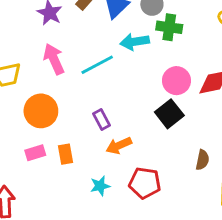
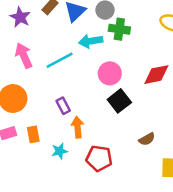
pink circle: (176, 81) -> (110, 73), moved
orange arrow: (119, 146) -> (78, 127), turned 108
brown semicircle: (202, 160) -> (147, 139), turned 49
cyan star: (100, 186) -> (60, 151), moved

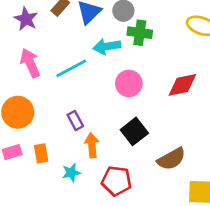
black square: (119, 101) -> (134, 131), moved
brown semicircle: (147, 139) -> (171, 159), size x1.5

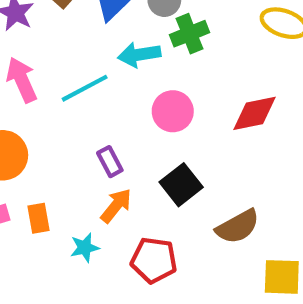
green cross: (140, 33) -> (190, 34), turned -30
purple rectangle: (75, 120) -> (110, 162), moved
orange arrow: (92, 145) -> (116, 206), turned 45

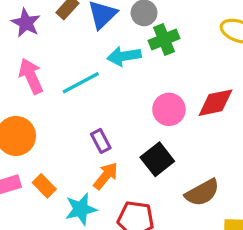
pink circle: (173, 111) -> (169, 109), moved
orange rectangle: (39, 218) -> (44, 186), turned -35
cyan star: (85, 248) -> (81, 209), size x1.4

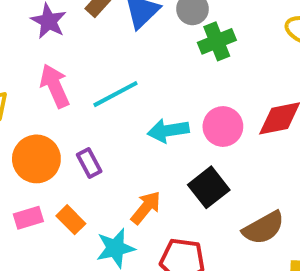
cyan arrow: (124, 56) -> (168, 131), moved
purple rectangle: (101, 141) -> (89, 163), moved

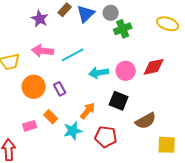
pink arrow: (55, 86) -> (43, 51), turned -60
black square: (209, 187) -> (119, 101), turned -30
pink rectangle: (28, 218) -> (30, 126), moved

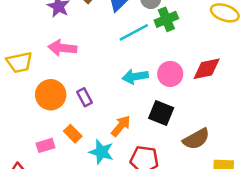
cyan line: (73, 55) -> (134, 32), moved
cyan star: (73, 131) -> (101, 152), turned 30

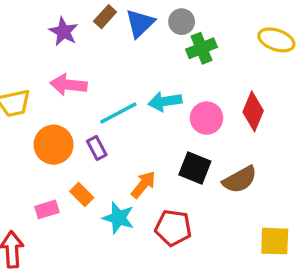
cyan line: (134, 32) -> (118, 113), moved
red diamond: (207, 69) -> (253, 111), turned -56
cyan arrow: (135, 77) -> (165, 101), moved
brown semicircle: (196, 139) -> (240, 180), moved

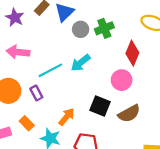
gray circle: (182, 22) -> (81, 29), moved
cyan arrow: (165, 101) -> (81, 63), turned -30
red diamond: (253, 111) -> (132, 53), moved
pink circle: (207, 118) -> (122, 80), moved

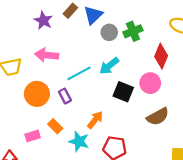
black square: (100, 106) -> (123, 92), moved

